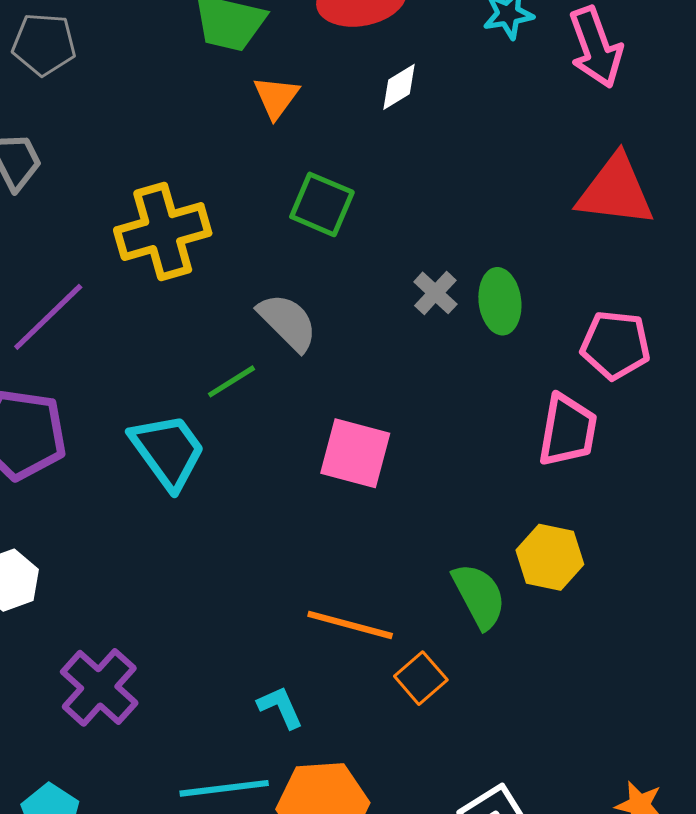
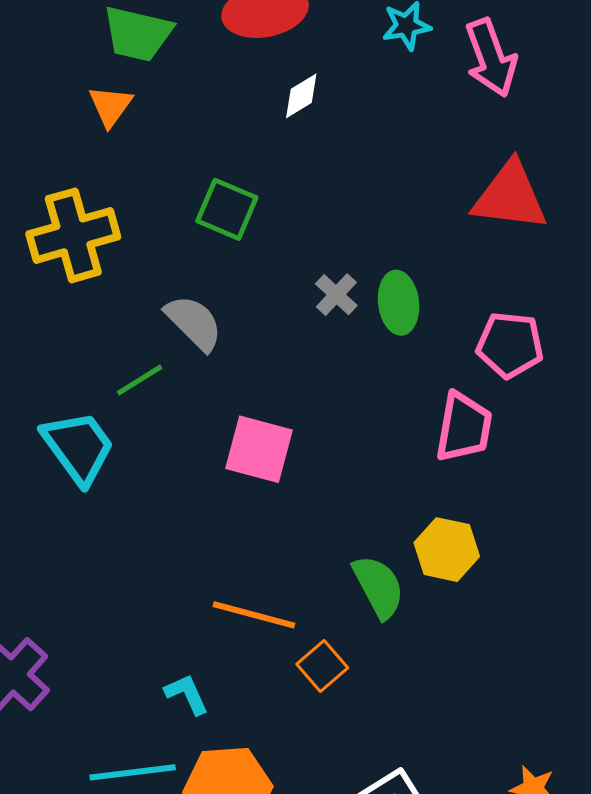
orange triangle: (276, 97) -> (110, 106), moved

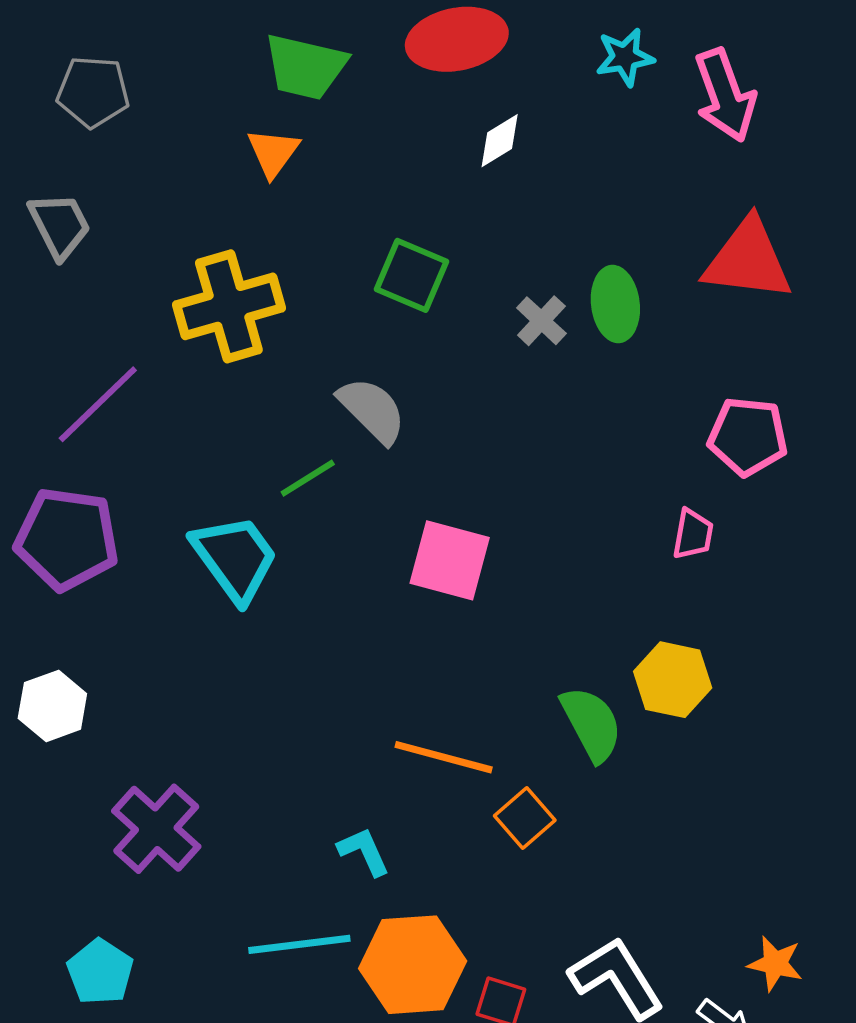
gray cross: (336, 295) -> (541, 321), moved
green ellipse: (399, 303) -> (615, 304), moved
pink trapezoid: (464, 427) -> (693, 534), size x0.6

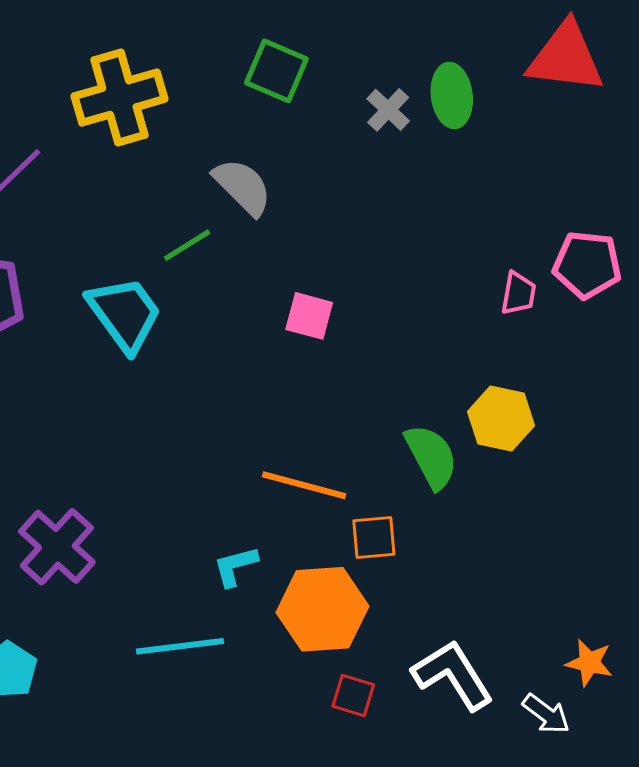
pink pentagon: (748, 436) -> (587, 265), moved
pink square: (450, 560) -> (309, 316), size x0.7
orange square: (525, 818) -> (374, 538), turned 36
cyan L-shape: (364, 851) -> (235, 566), turned -81
orange hexagon: (413, 965) -> (323, 609), moved

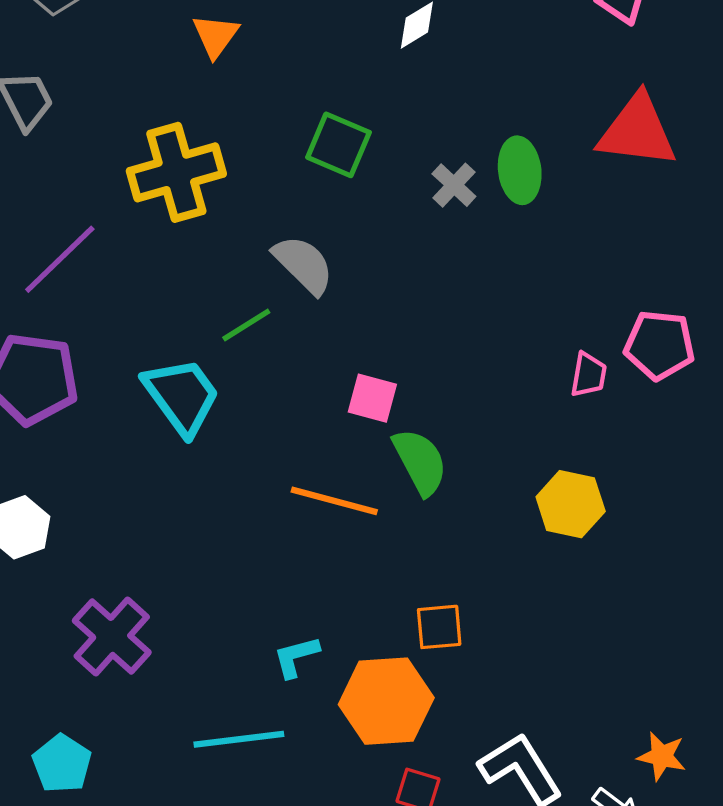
green semicircle: (431, 456) -> (420, 462), moved
orange line: (304, 485) -> (334, 501), moved

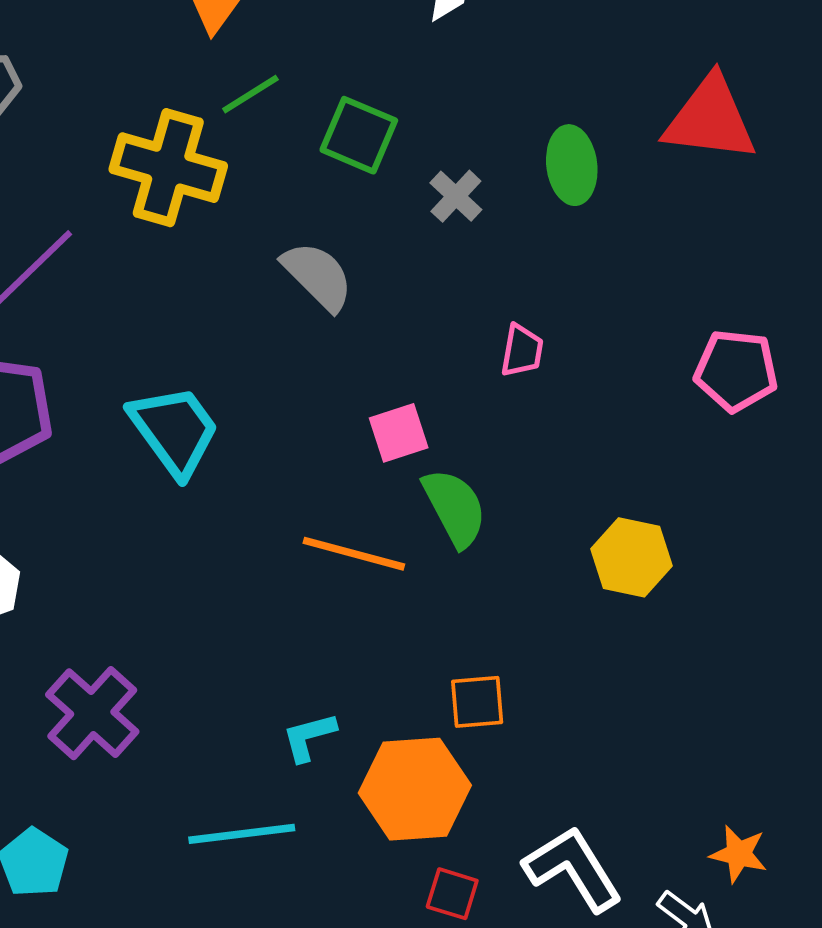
yellow cross: (176, 172) -> (168, 168), turned 32
gray cross: (454, 185) -> (456, 196), moved
green line: (246, 325) -> (250, 94), moved
pink trapezoid: (589, 375) -> (522, 351), moved
pink square: (372, 398) -> (399, 433), turned -33

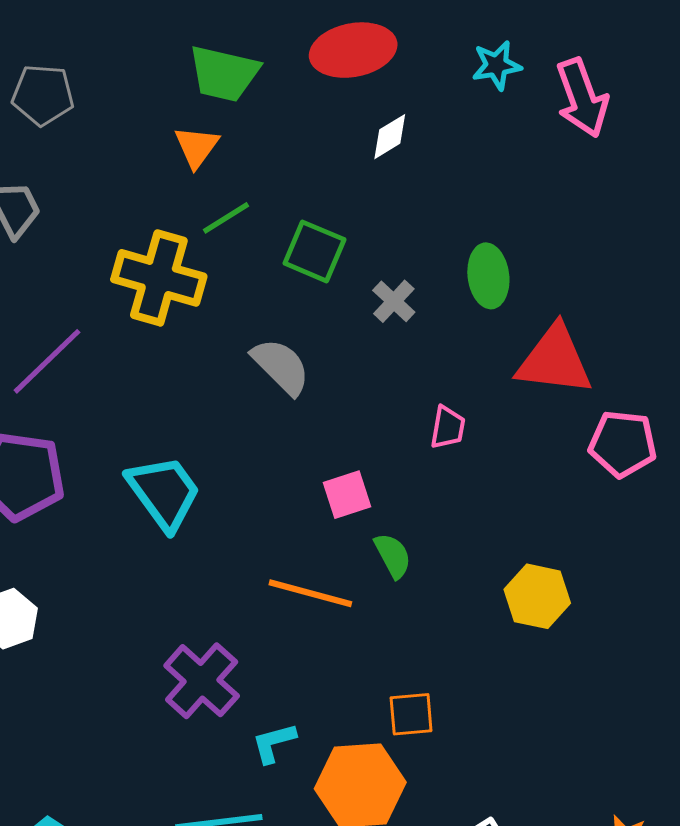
red triangle: (710, 119) -> (555, 360), moved
green semicircle: (455, 508) -> (393, 556), size x0.7
purple cross: (92, 713) -> (202, 681), moved

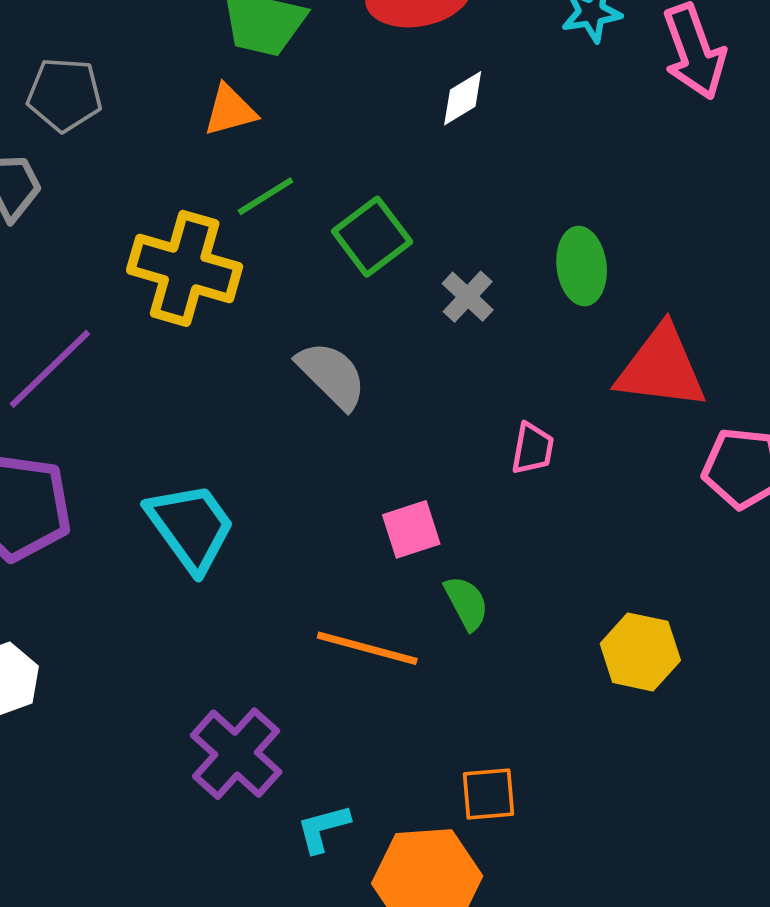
gray pentagon: (43, 95) -> (65, 95), moved
orange triangle: (196, 147) -> (230, 110), turned 39
green square: (314, 251) -> (372, 237), turned 30

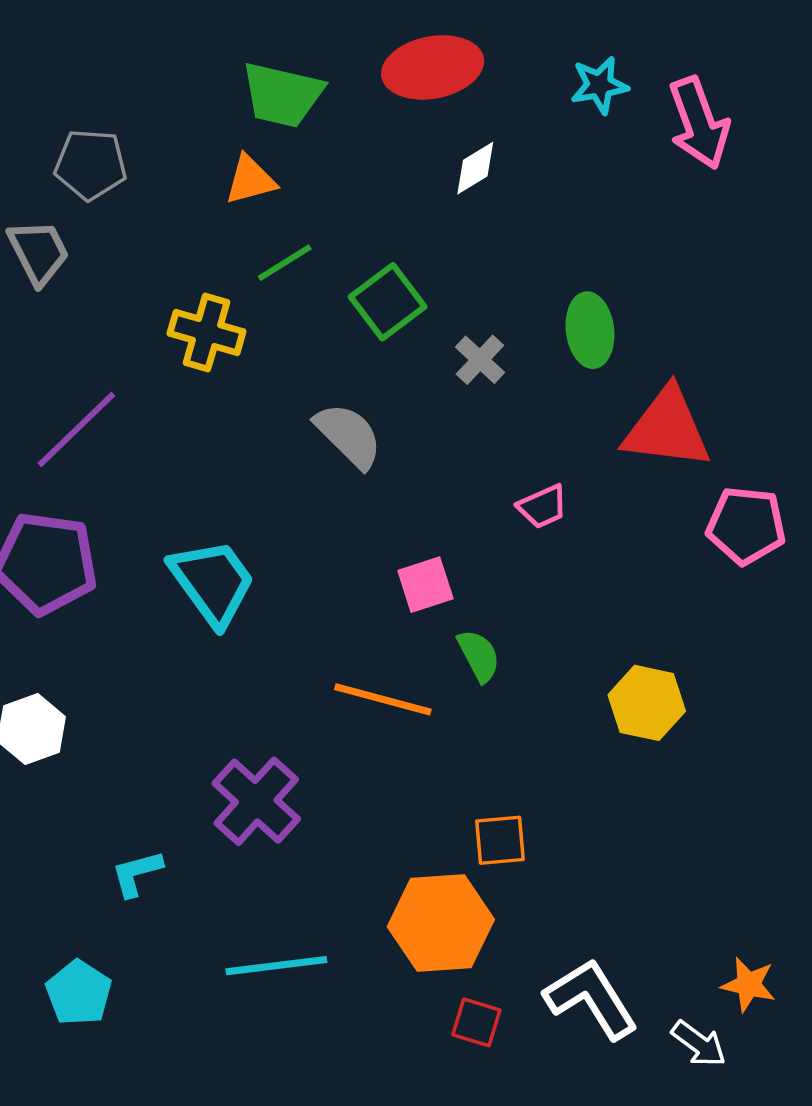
yellow cross: (185, 268) -> (207, 333), size x0.7
pink trapezoid: (533, 449) -> (543, 506), turned 56
cyan L-shape: (323, 828) -> (137, 873), moved

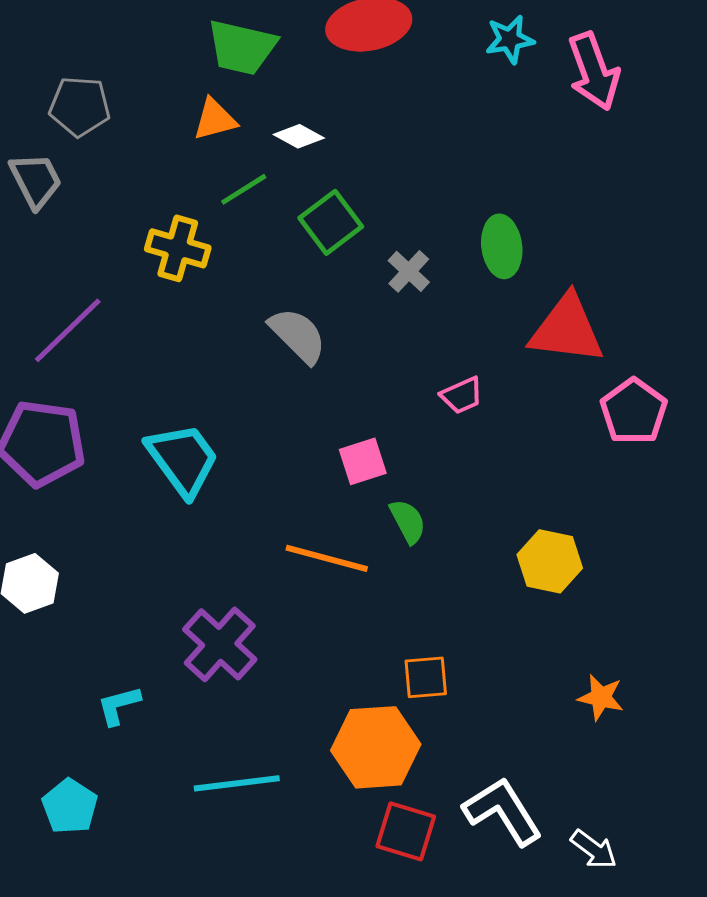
white diamond: (475, 168) -> (299, 136), moved, turned 60
pink pentagon: (746, 525) -> (634, 411), turned 30
orange star: (749, 985) -> (601, 697), moved
red square: (476, 1022) -> (406, 831), size x1.4

